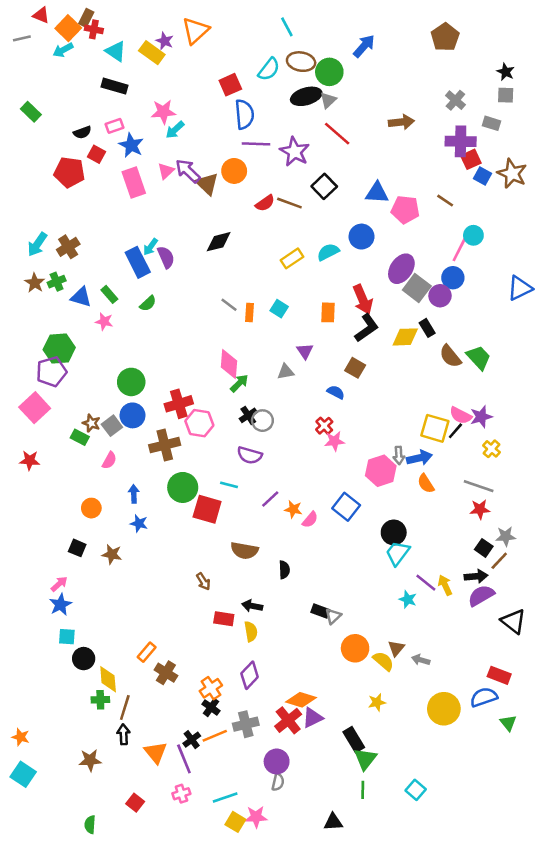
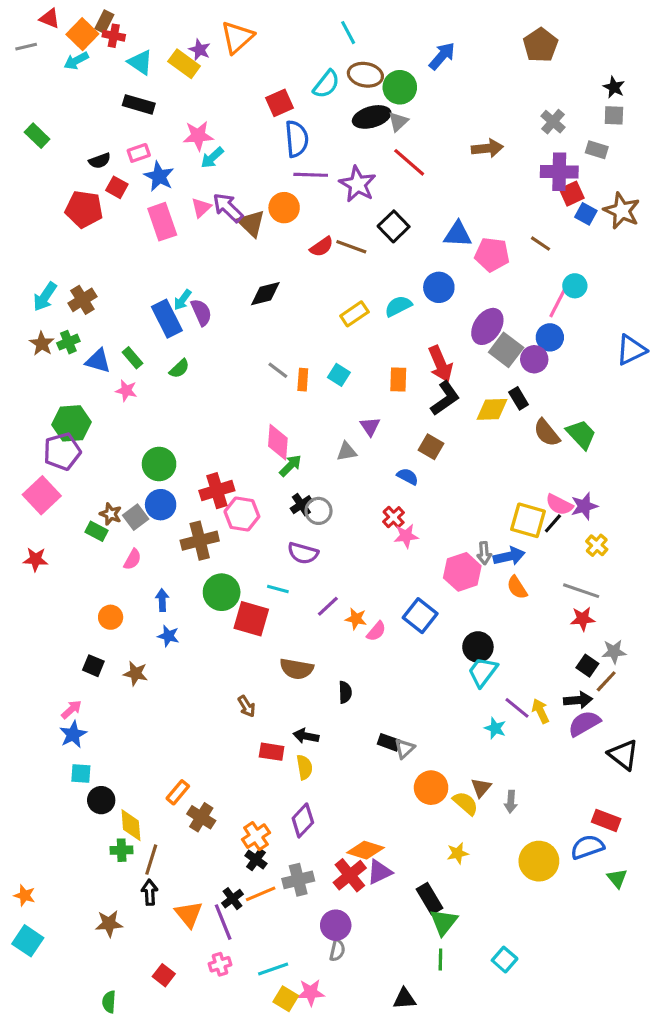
gray arrow: (421, 660) -> (511, 802), turned -102

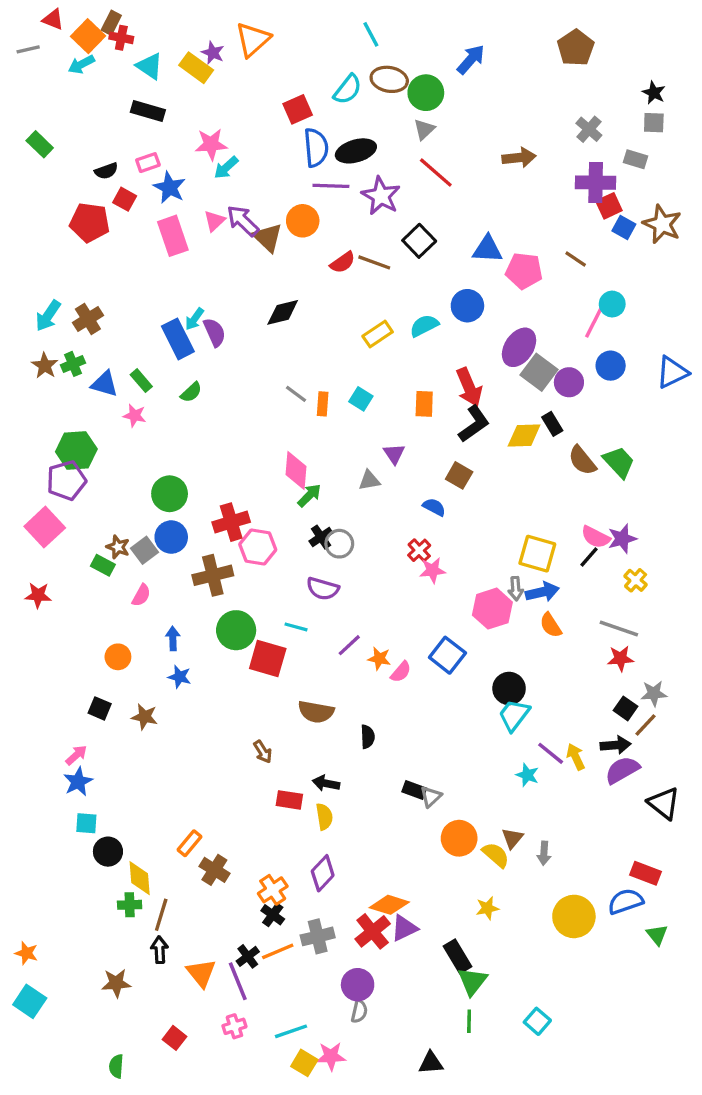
black ellipse: (372, 117) -> (356, 151), moved
blue circle: (550, 337) -> (611, 366), moved
yellow square: (528, 520) -> (537, 554), moved

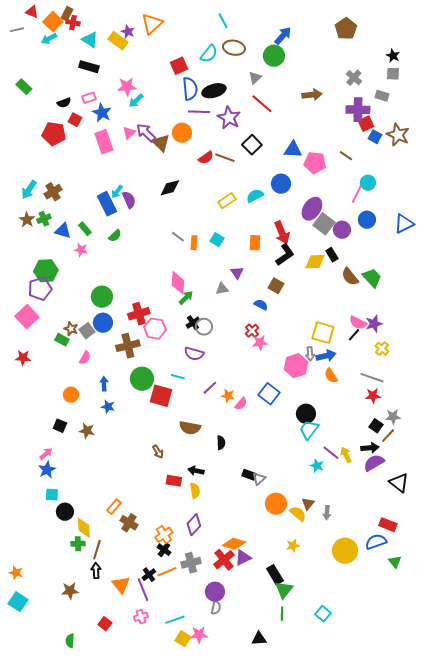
green circle: (426, 93) -> (274, 56), moved

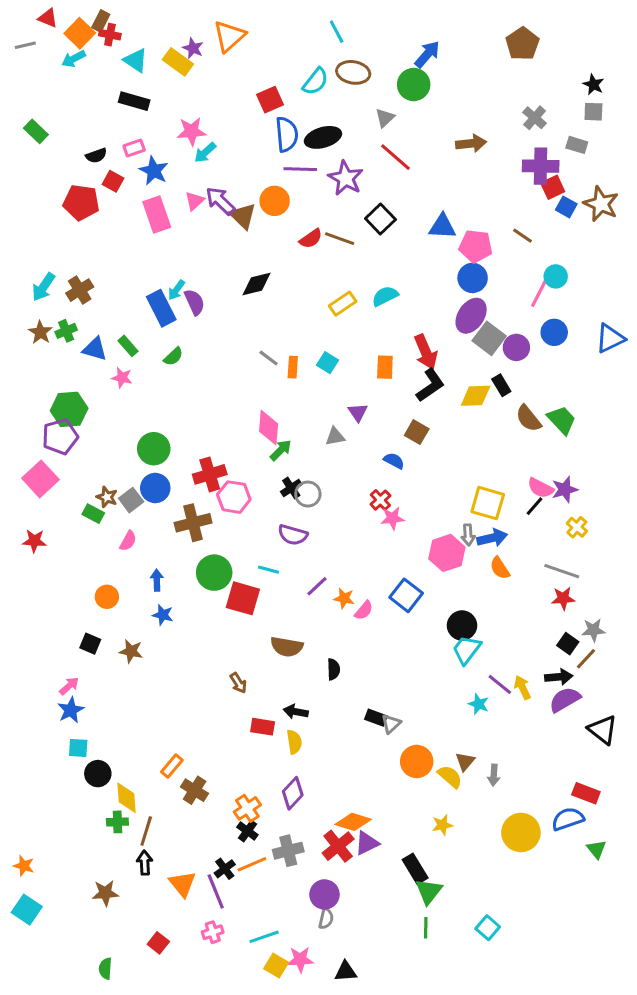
blue circle: (281, 184) -> (473, 278), moved
black triangle: (259, 639) -> (346, 972), moved

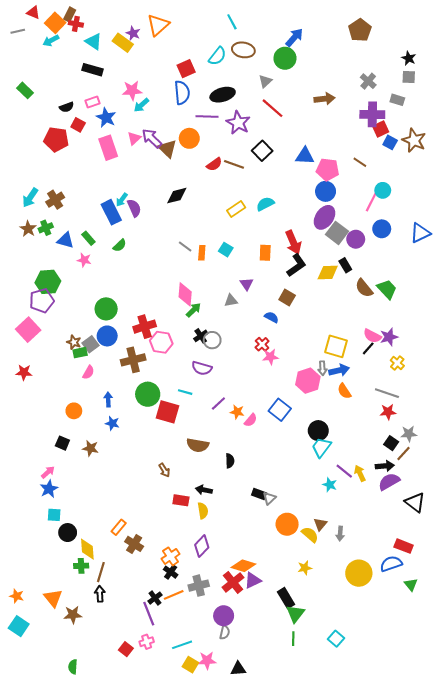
blue semicircle: (287, 134) -> (182, 93), moved
green rectangle: (93, 514) -> (80, 353), moved, turned -40
orange triangle: (182, 884) -> (53, 598), moved
red square: (158, 943) -> (126, 649), moved

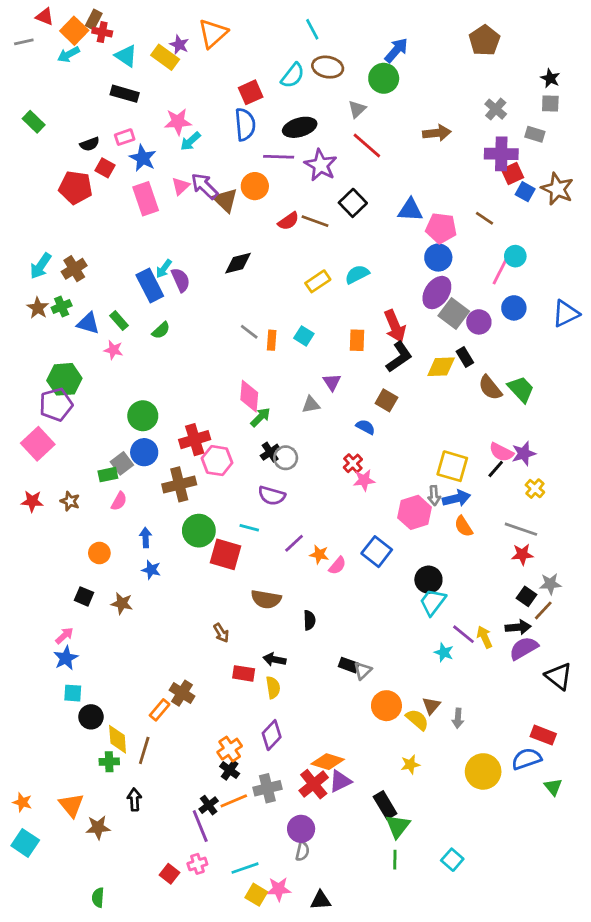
brown star: (74, 342) -> (70, 501), moved
brown cross: (134, 544) -> (182, 693), moved
brown line: (101, 572) -> (144, 750), moved

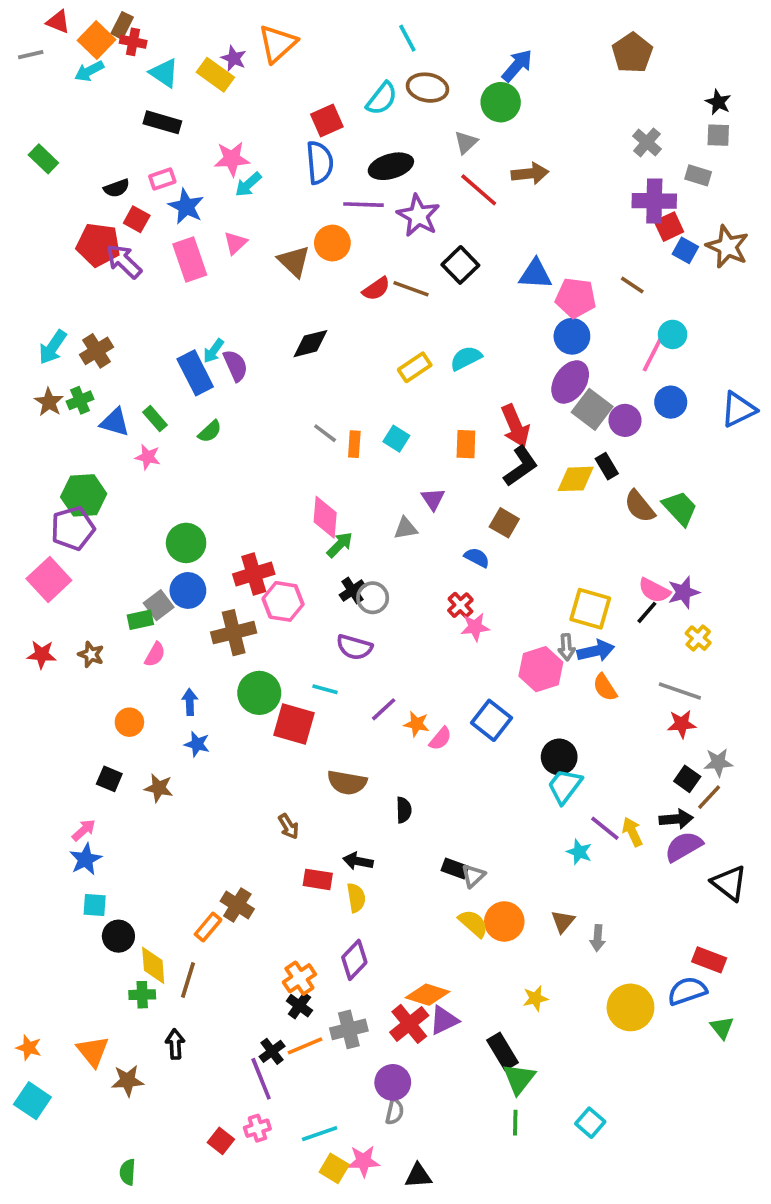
brown arrow: (437, 133) -> (530, 174), moved
purple arrow: (204, 186) -> (124, 261), moved
yellow semicircle: (417, 720) -> (473, 923), moved

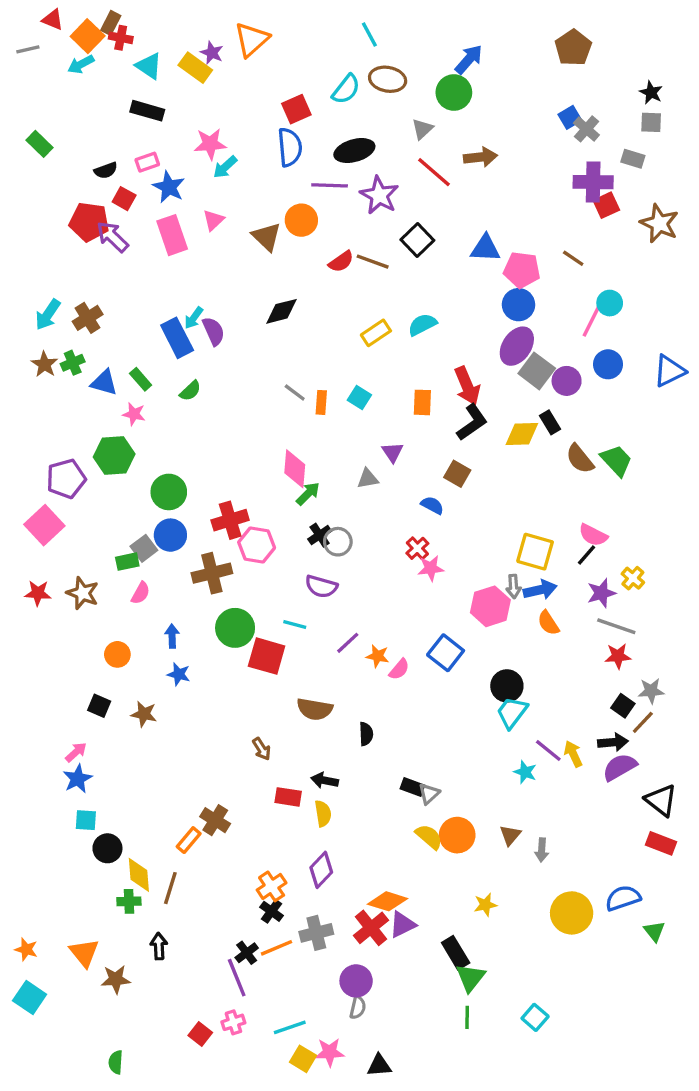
blue square: (685, 250) -> (570, 117), moved, turned 30
green hexagon: (84, 495) -> (114, 455), moved
purple star: (684, 592) -> (601, 593), moved
brown star: (91, 654) -> (83, 593), size x1.4
red rectangle: (709, 960) -> (661, 843), moved

